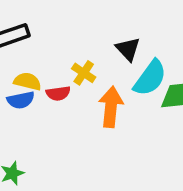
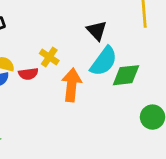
black triangle: (128, 49) -> (97, 31), moved

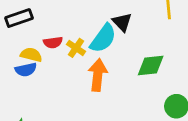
cyan semicircle: (104, 61) -> (103, 38), moved
red semicircle: (28, 74) -> (53, 42), moved

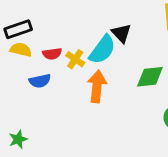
yellow semicircle: (31, 55) -> (21, 50), moved
blue semicircle: (26, 70) -> (40, 81), moved

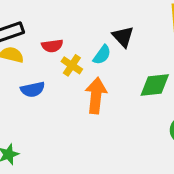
cyan semicircle: (102, 50) -> (102, 55), size x0.6
red semicircle: (52, 54) -> (52, 46), moved

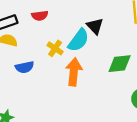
red semicircle: (52, 46) -> (40, 16), moved
cyan semicircle: (102, 55) -> (79, 40), size x1.5

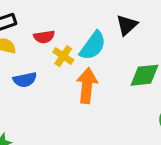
red semicircle: (40, 16) -> (44, 37), moved
black triangle: (95, 26) -> (127, 25), moved, turned 30

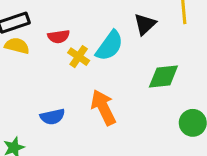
blue semicircle: (25, 80) -> (52, 117), moved
orange arrow: (87, 86) -> (103, 107), moved, turned -32

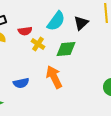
cyan semicircle: (109, 46) -> (56, 21), moved
green diamond: (163, 77) -> (66, 49), moved

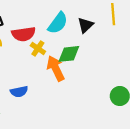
red semicircle: (25, 31) -> (24, 34), size x1.5
orange arrow: (54, 77) -> (56, 68), moved

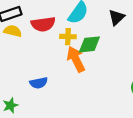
black triangle: (85, 25) -> (116, 17), moved
yellow cross: (38, 48) -> (68, 37), moved, turned -32

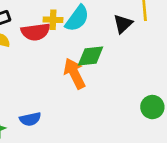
yellow cross: (68, 37) -> (53, 20), moved
blue semicircle: (39, 83) -> (30, 119), moved

